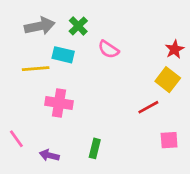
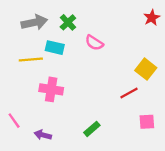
red star: (175, 49) -> (152, 18), moved
green rectangle: (95, 148) -> (92, 129), moved, turned 35

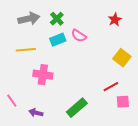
red star: (152, 18) -> (115, 20), moved
cyan rectangle: (55, 48) -> (58, 40), moved, turned -35
red line: (129, 93) -> (111, 87), moved
green rectangle: (92, 129) -> (77, 108), size x1.5

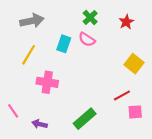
green cross: (57, 19) -> (90, 17), moved
cyan rectangle: (58, 40) -> (64, 44), turned -49
yellow line: (26, 50) -> (29, 55), turned -54

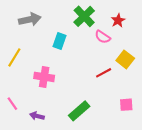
green cross: (90, 17) -> (84, 16), size x1.5
pink semicircle: (87, 39) -> (103, 37), moved
yellow line: (29, 55) -> (14, 57), moved
red line: (122, 95) -> (104, 73), moved

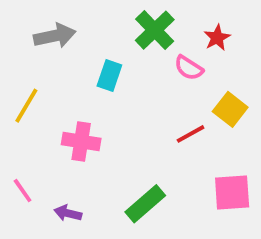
pink square: (126, 105) -> (232, 192), size x1.5

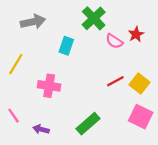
red star: (217, 38) -> (136, 34), moved
yellow square: (230, 109) -> (139, 84), moved
pink square: (232, 192) -> (141, 117), turned 30

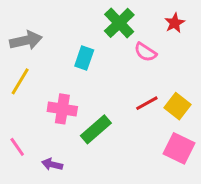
gray arrow: (33, 22) -> (26, 40), moved
red star: (136, 34) -> (175, 23), moved
green rectangle: (88, 124) -> (96, 129), moved

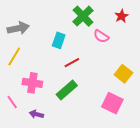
red line: (147, 103) -> (72, 63), moved
pink cross: (62, 109) -> (32, 83), moved
pink square: (179, 148) -> (112, 103), moved

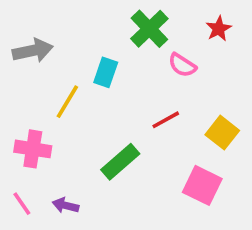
yellow line: (14, 57) -> (67, 102), moved
red line: (72, 63) -> (166, 120), moved
pink cross: (32, 83) -> (33, 149), moved
pink line: (12, 102) -> (22, 204), moved

